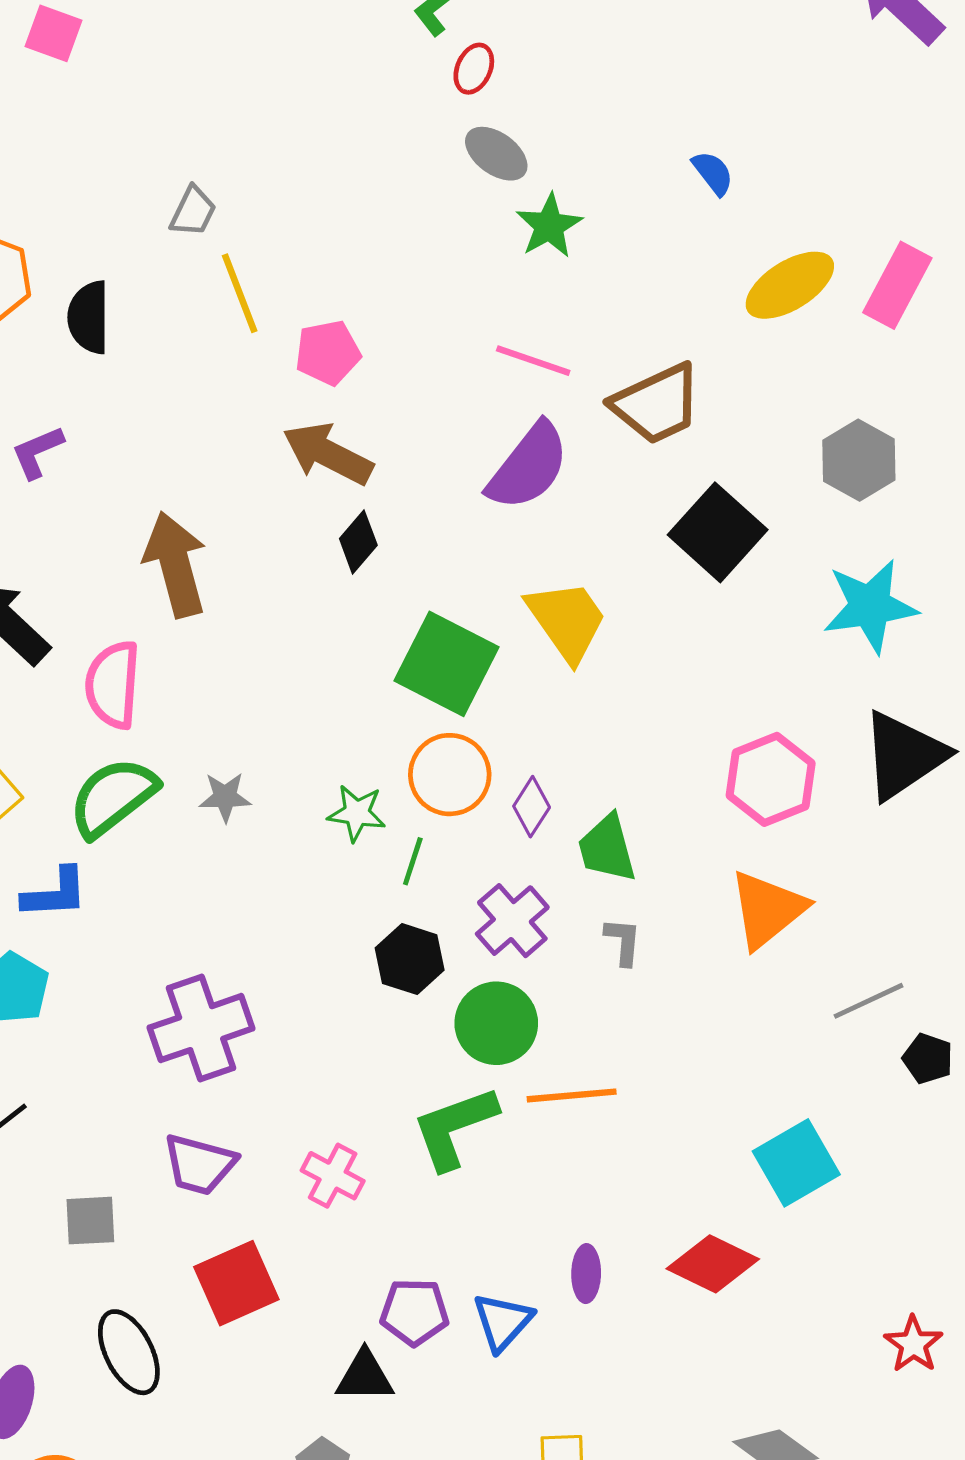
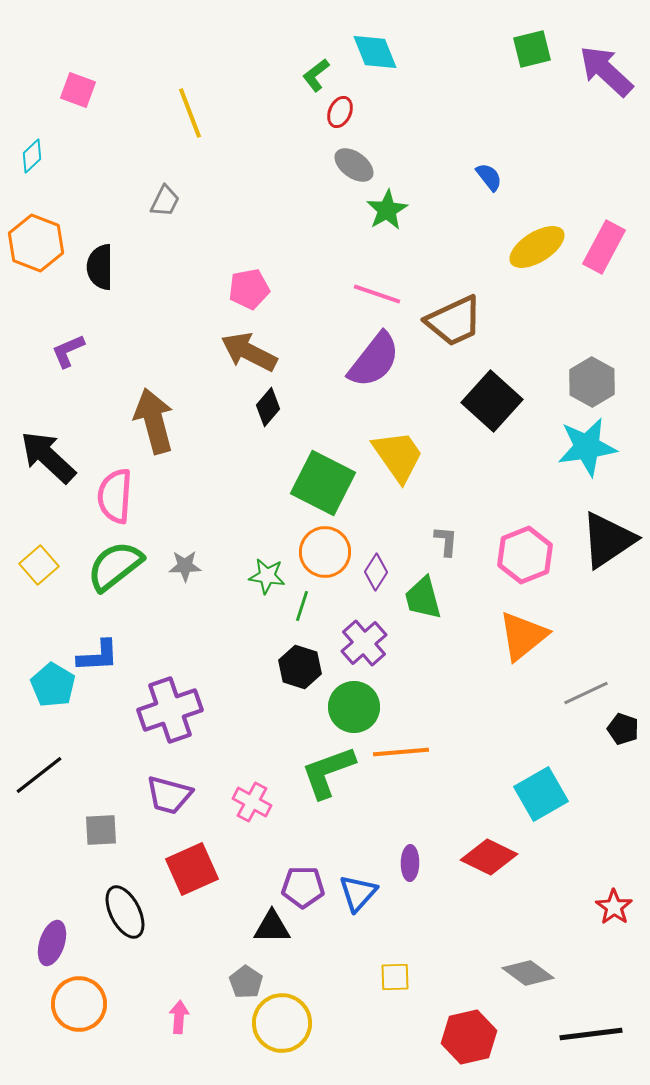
yellow line: (240, 293) -> (190, 113), moved
gray hexagon: (859, 460) -> (592, 382), moved
blue L-shape: (55, 893) -> (98, 656), moved
gray L-shape: (623, 941) -> (446, 541), moved

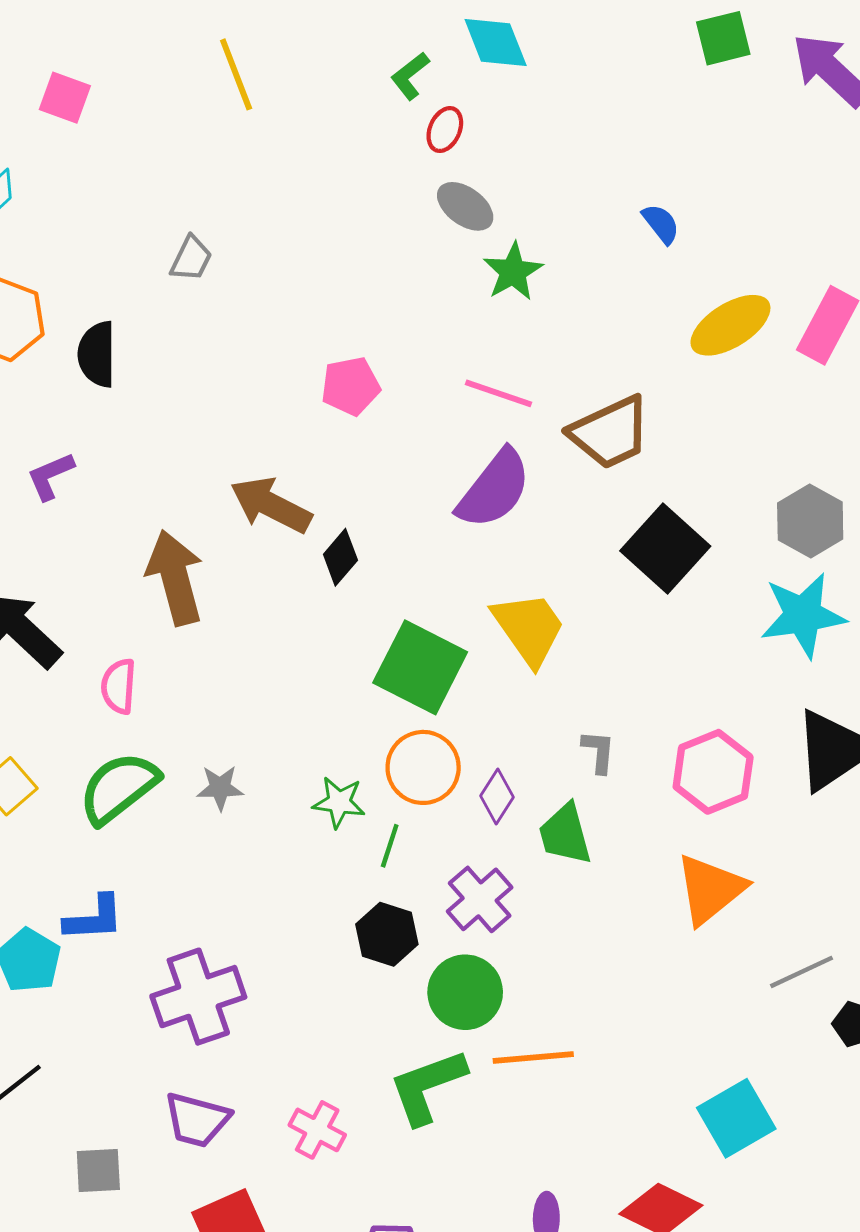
yellow line: (190, 113) -> (236, 74), moved
pink pentagon: (249, 289) -> (351, 386), moved
brown arrow: (249, 352) -> (271, 505), moved
pink semicircle: (115, 496) -> (119, 686), size x0.7

